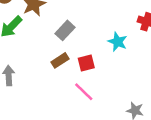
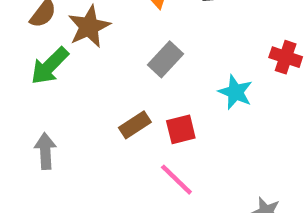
gray rectangle: (65, 30) -> (165, 59), moved

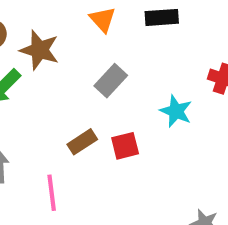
brown star: (89, 27) -> (39, 50), turned -30
pink line: (176, 180) -> (52, 193), moved, turned 39

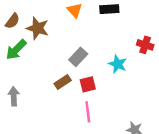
gray rectangle: (111, 81) -> (78, 57), moved
pink line: (52, 193) -> (88, 112), moved

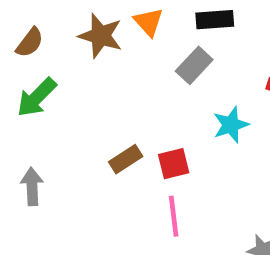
brown star: (38, 28) -> (101, 36), moved
gray rectangle: (78, 57) -> (194, 65), moved
cyan star: (118, 64) -> (231, 125), turned 30

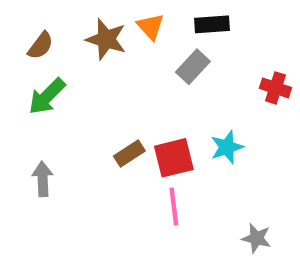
cyan star: (231, 125) -> (227, 147), moved
red square: (174, 164) -> (174, 158), size x1.4

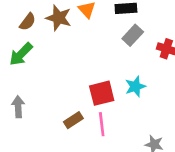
brown semicircle: (41, 46) -> (28, 22), moved
gray rectangle: (193, 67) -> (133, 35), moved
brown rectangle: (129, 154) -> (73, 120), moved

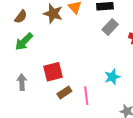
brown semicircle: (28, 22) -> (21, 17), moved
cyan star: (135, 86) -> (112, 77), moved
red square: (102, 93) -> (53, 72), moved

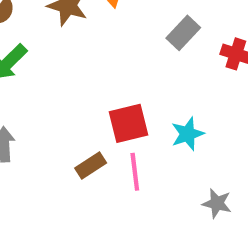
red square: (53, 72) -> (129, 123), moved

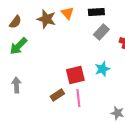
cyan star: (187, 134) -> (102, 69), moved

